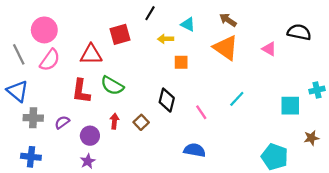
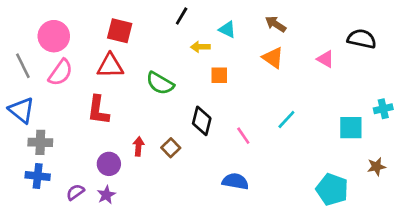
red square: (120, 34) -> (120, 31), moved, turned 30
orange triangle: (226, 48) -> (273, 58), size x0.7
green semicircle: (112, 86) -> (160, 83), moved
purple semicircle: (62, 122) -> (75, 192), moved
blue cross: (31, 157) -> (38, 176), moved

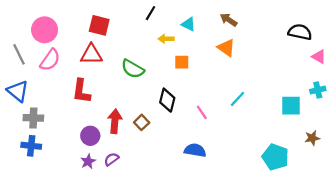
pink triangle: (325, 59) -> (319, 57), moved
red arrow: (138, 146) -> (115, 121), size x1.5
purple semicircle: (75, 192) -> (111, 159), moved

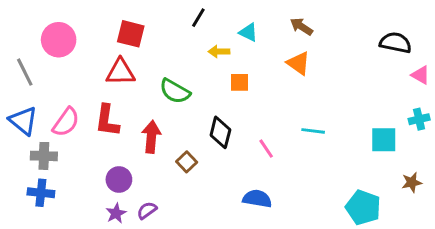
pink semicircle: (50, 60) -> (66, 122), moved
cyan line: (237, 99) -> (313, 131), turned 54
red arrow: (115, 121) -> (151, 137), moved

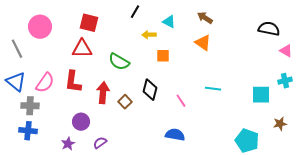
brown square: (187, 162) -> (125, 102), moved
purple star: (116, 213) -> (68, 144), moved

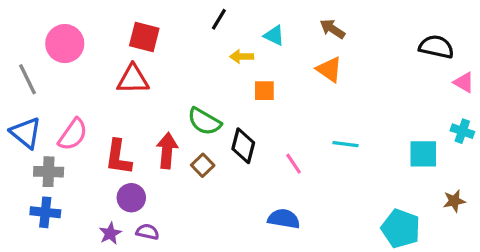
green semicircle: (119, 62) -> (204, 121), moved
cyan cross: (285, 81) -> (462, 131), turned 32
red L-shape: (73, 82) -> (118, 157), moved
purple semicircle: (100, 143) -> (148, 232), moved, turned 48

